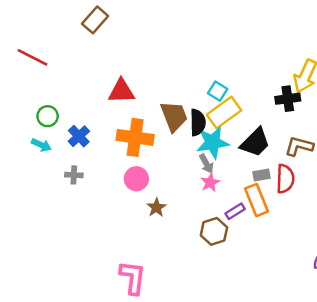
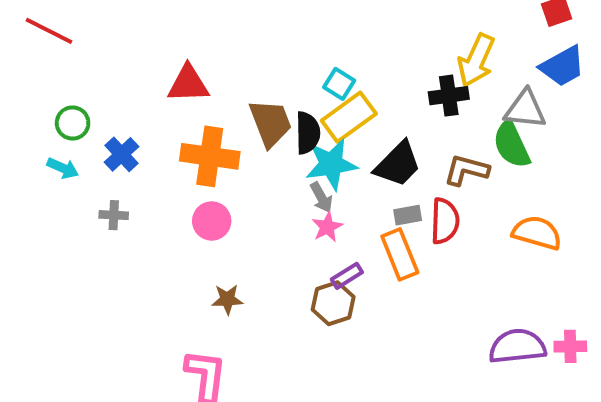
brown star: (156, 208) -> (227, 299), moved, turned 30
purple rectangle: (235, 211) -> (347, 276), moved

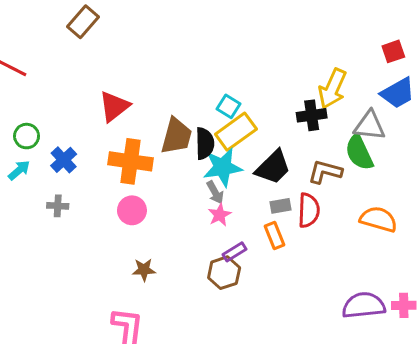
red triangle: (188, 84) -> (114, 106), turned -36
brown trapezoid: (270, 123) -> (177, 136), turned 36
cyan arrow: (63, 168) -> (19, 170), turned -65
orange rectangle: (400, 254) -> (275, 236), size x0.7

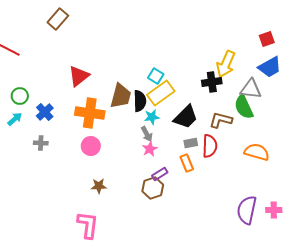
cyan star: (223, 167) -> (152, 117), size x0.6
purple semicircle: (364, 305) -> (247, 210), turned -72

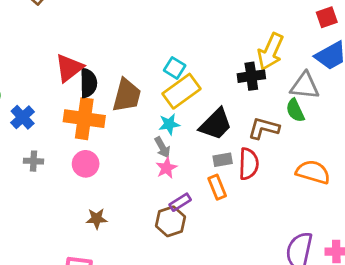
black semicircle: (140, 101) -> (88, 83), moved
green semicircle: (244, 107) -> (295, 110), size x0.7
gray cross: (41, 143) -> (34, 161), moved

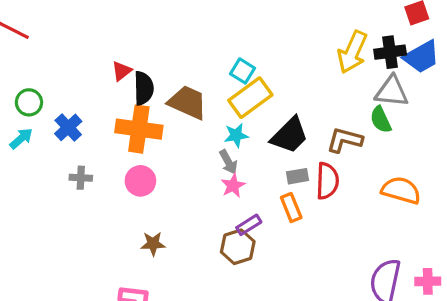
red triangle: (69, 68) -> (122, 71), size x0.6
black cross: (251, 76) -> (390, 52), moved
brown trapezoid: (127, 95) -> (188, 102), turned -81

